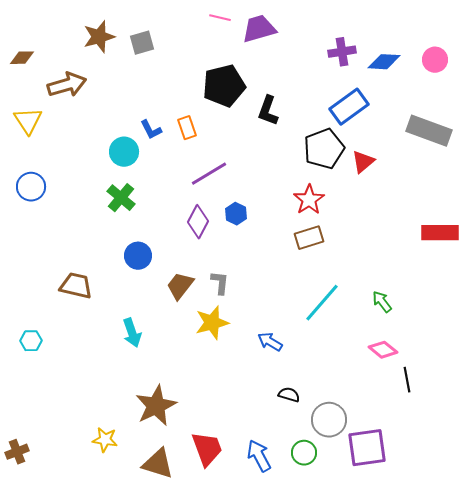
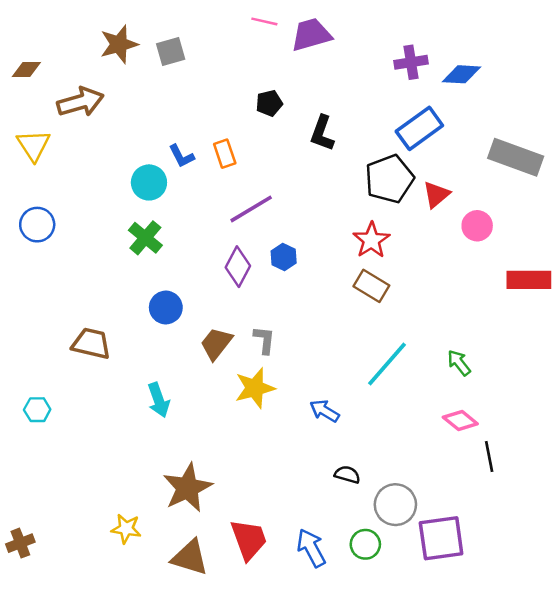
pink circle: (435, 60) -> (477, 226), moved
black pentagon: (224, 86) -> (269, 103), size x0.5
brown rectangle: (309, 238) -> (371, 286), turned 48

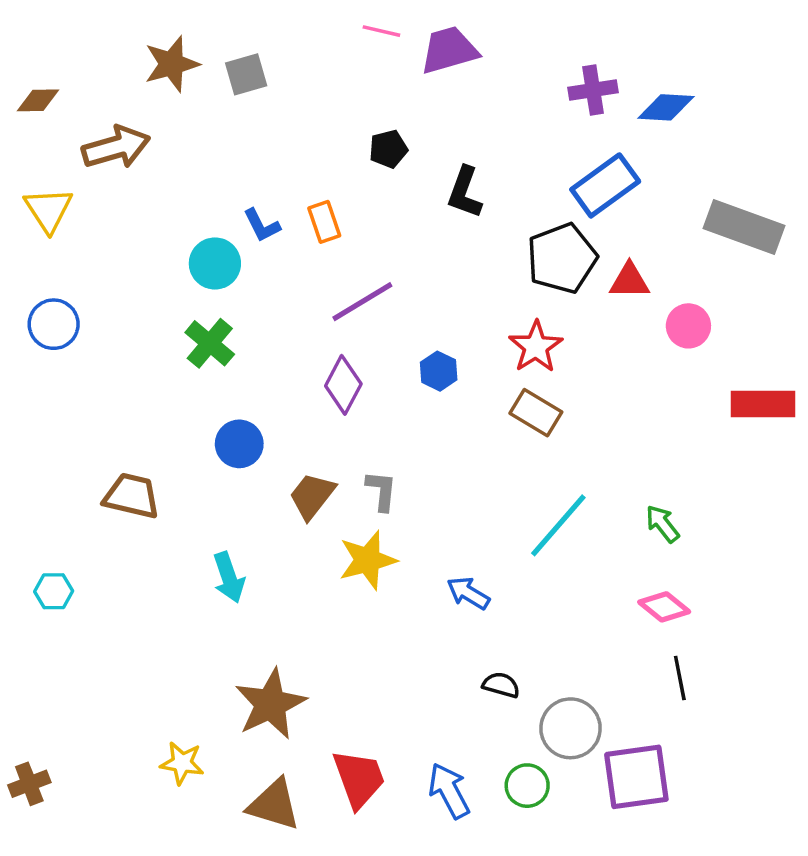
red triangle: (436, 195) -> (629, 281), turned 40
blue hexagon: (284, 257) -> (439, 371), moved
black line: (489, 457) -> (680, 678), moved

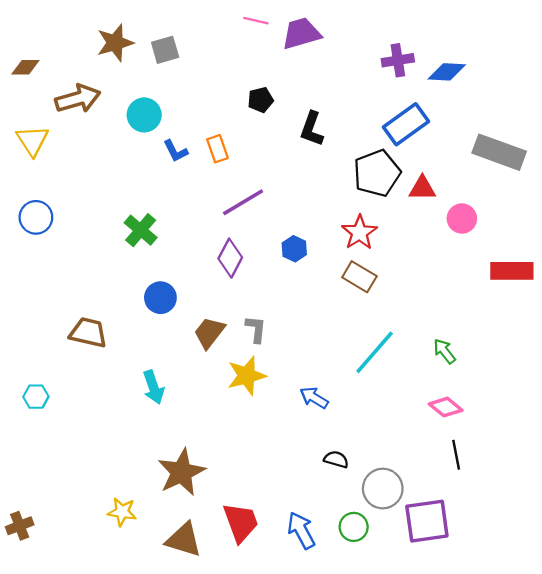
cyan circle: (215, 263) -> (144, 115), moved

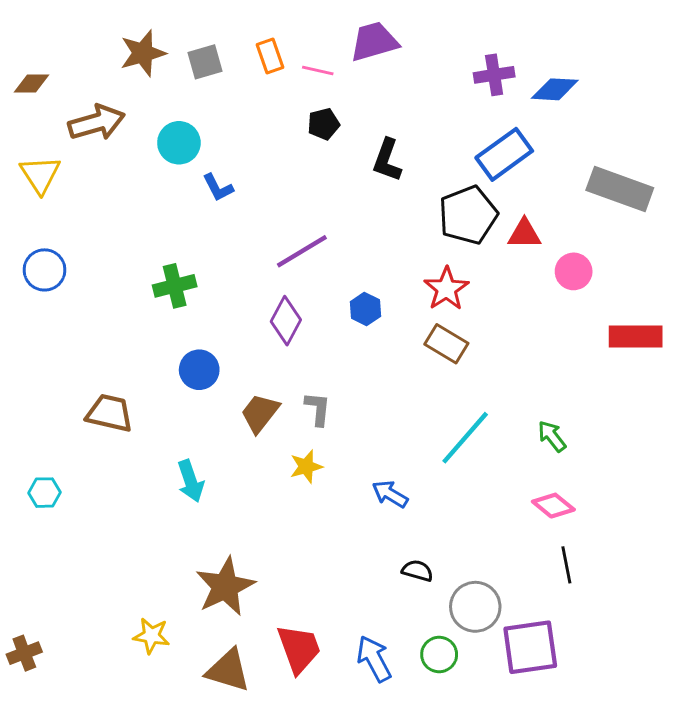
pink line: (256, 21) -> (318, 71), moved
orange rectangle: (217, 149) -> (270, 56), moved
green cross: (141, 230) -> (175, 286), turned 36
yellow star: (247, 376) -> (306, 467), size x0.7

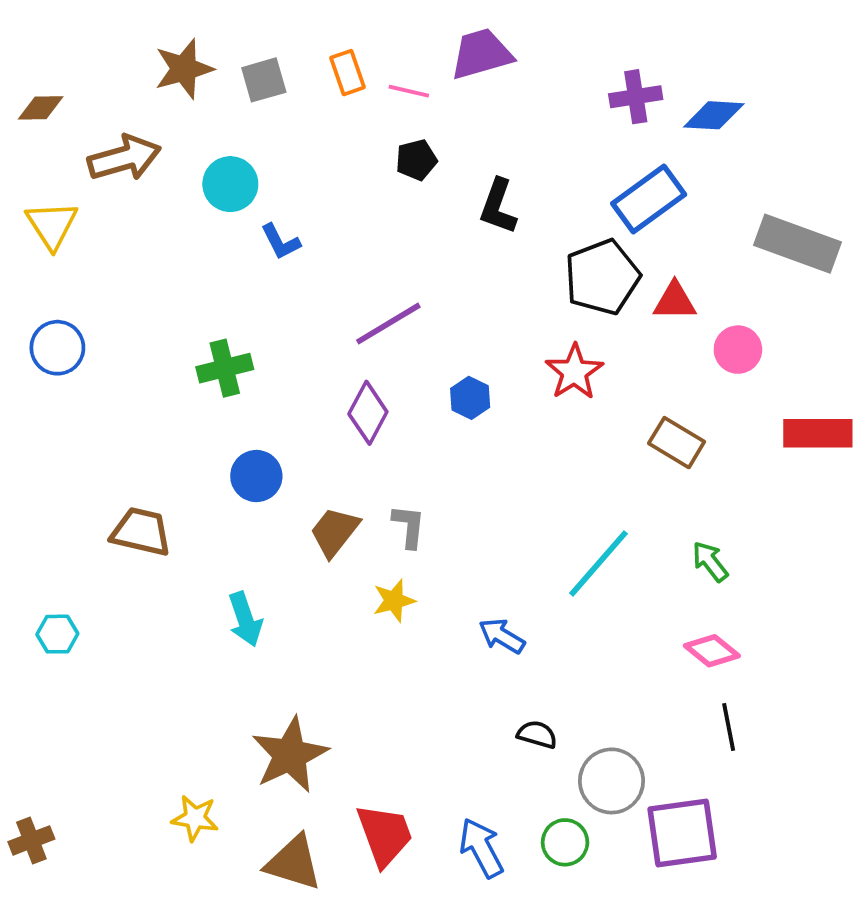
brown rectangle: (446, 344) -> (677, 443), moved

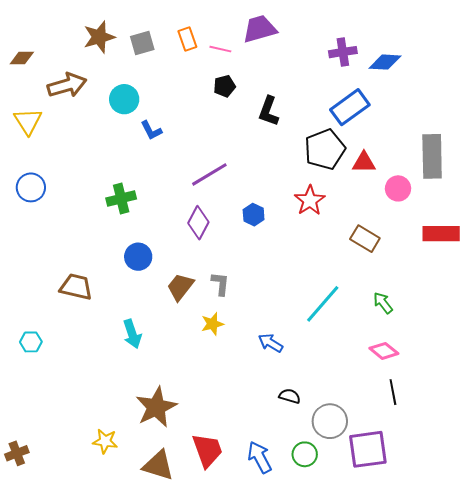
gray rectangle: (797, 244) -> (432, 156), moved, turned 69

